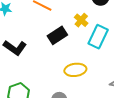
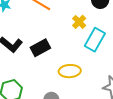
black rectangle: (57, 35) -> (40, 48), moved

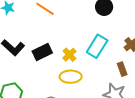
yellow cross: (79, 22) -> (69, 55), moved

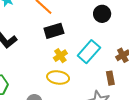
black rectangle: (42, 52) -> (54, 31), moved

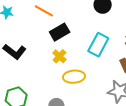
yellow cross: (60, 56) -> (59, 56), moved

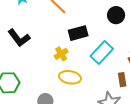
black rectangle: (60, 32) -> (78, 33), moved

